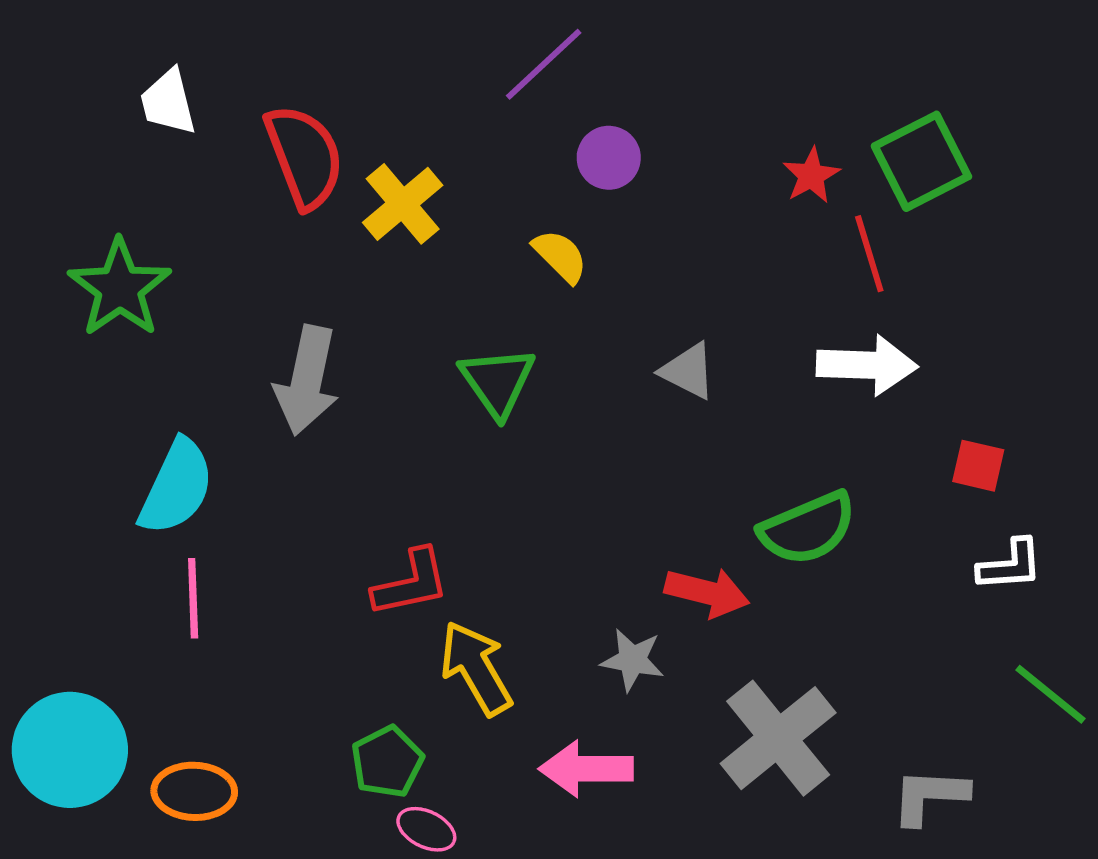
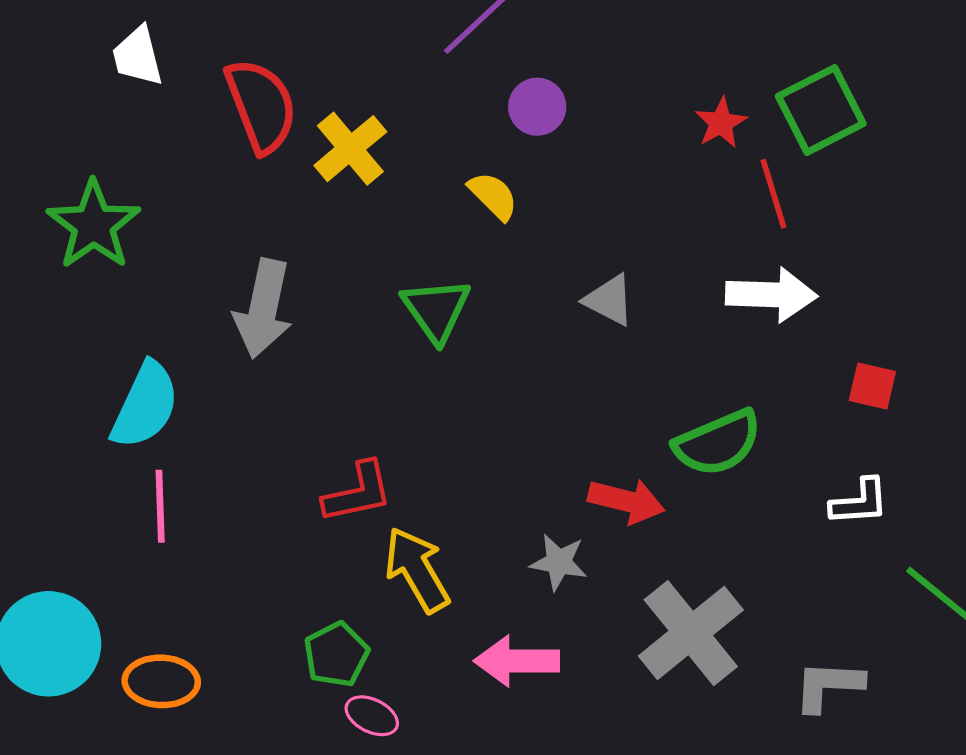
white L-shape: (1010, 565) -> (859, 502), moved

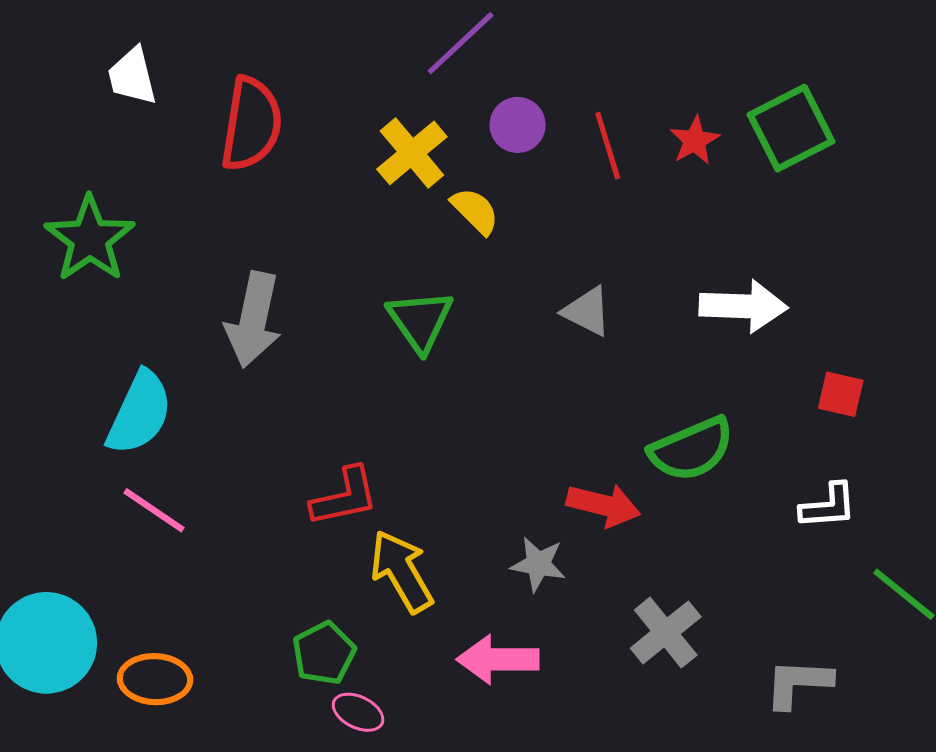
red semicircle: (261, 106) -> (251, 124), turned 30
yellow cross: (350, 149) -> (412, 153), moved
red line: (774, 194) -> (608, 146), moved
pink line: (160, 506) -> (154, 510), turned -54
gray cross: (691, 633) -> (666, 632), size x0.7

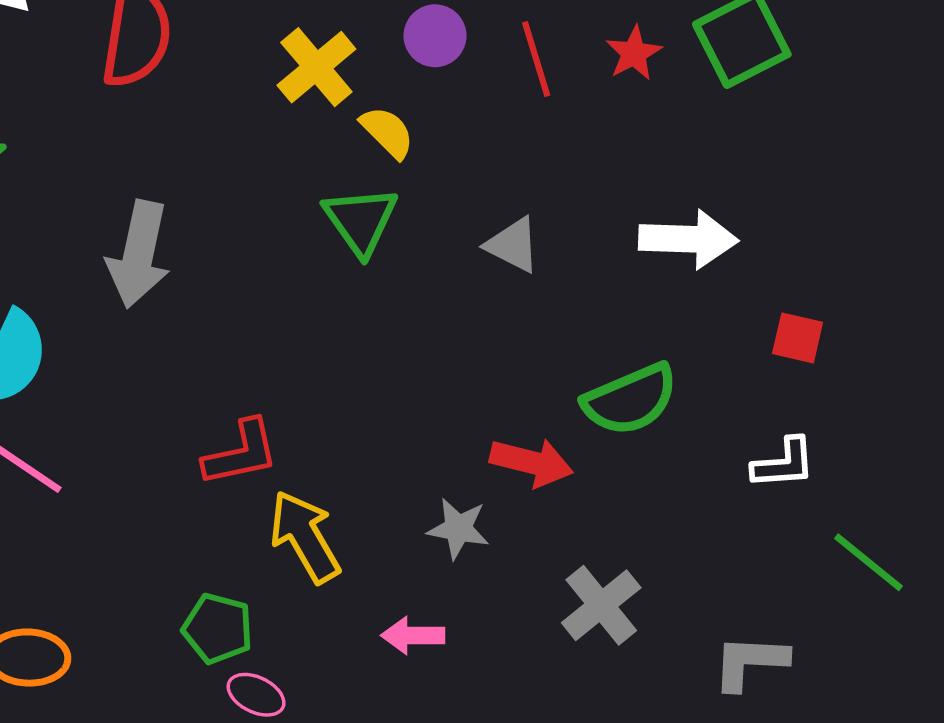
green triangle: (420, 321) -> (361, 221), moved
green pentagon: (324, 653) -> (218, 628), turned -30
pink arrow: (498, 659) -> (413, 635), size x0.7

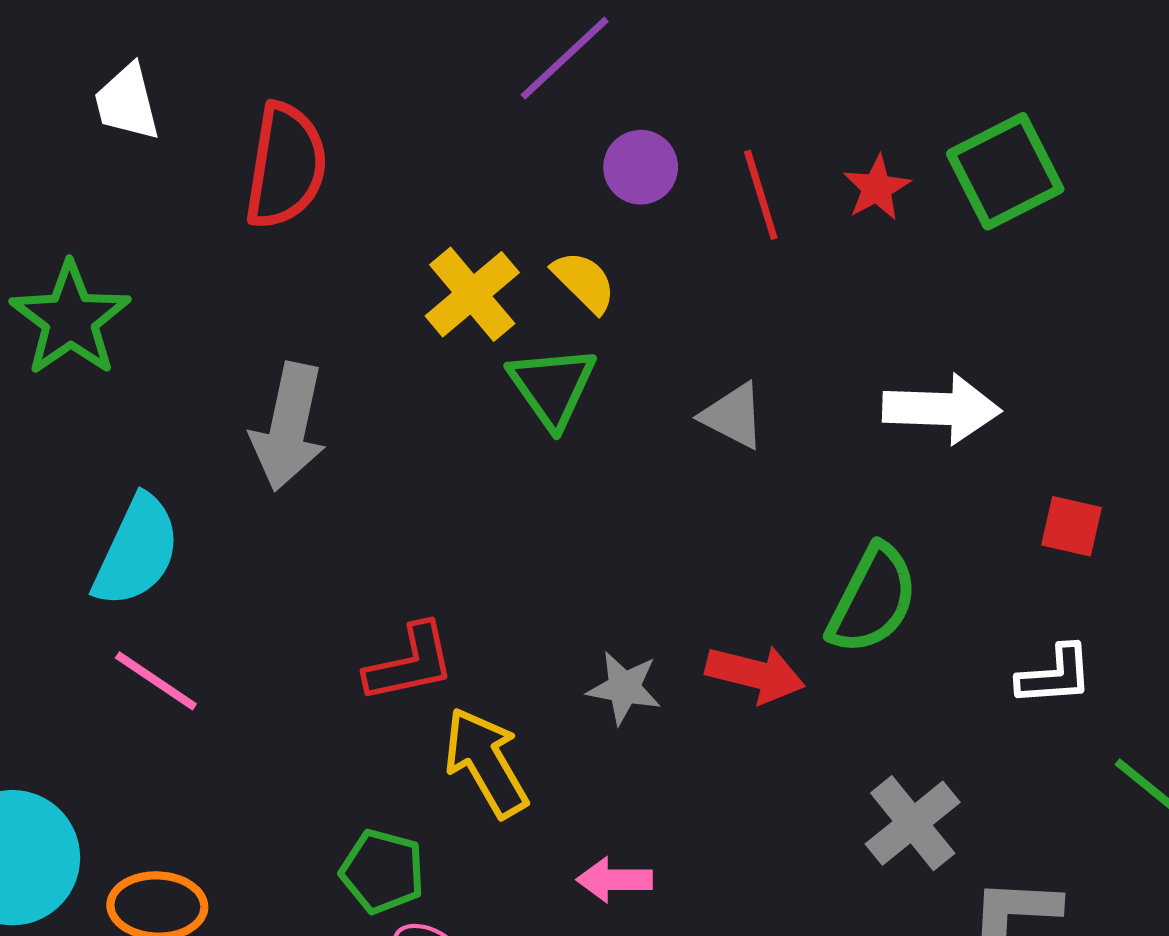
yellow cross: (316, 67) -> (472, 294), moved
green semicircle: (630, 400) -> (873, 599), turned -40
gray star: (458, 529) -> (624, 688), moved
gray cross: (601, 605) -> (913, 823), moved

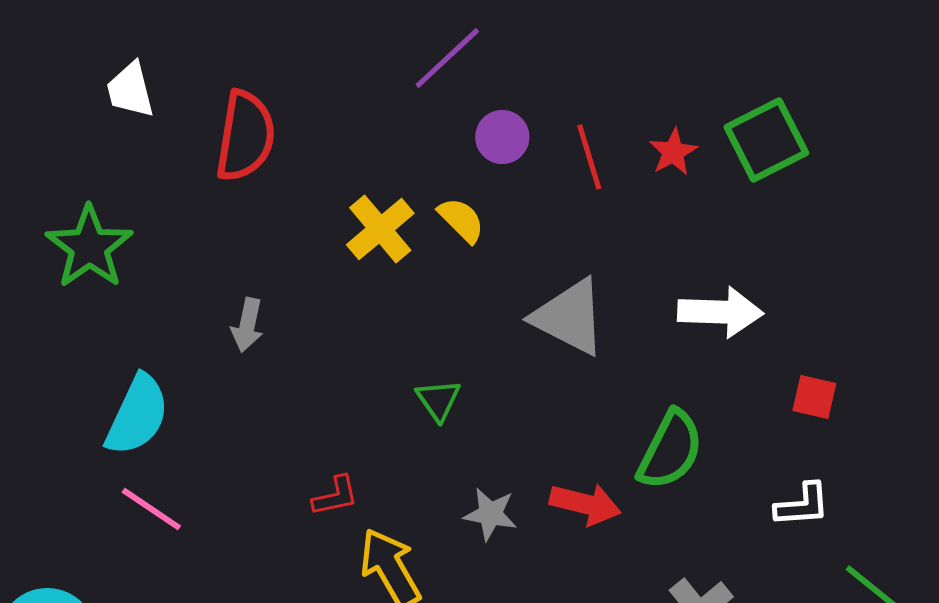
green triangle: (552, 387) -> (438, 400), moved, size x0.7
gray triangle: (733, 416) -> (569, 317), size x1.6
gray arrow: (289, 427) -> (247, 325), size x0.6
red L-shape: (410, 663) -> (335, 496), size x0.7

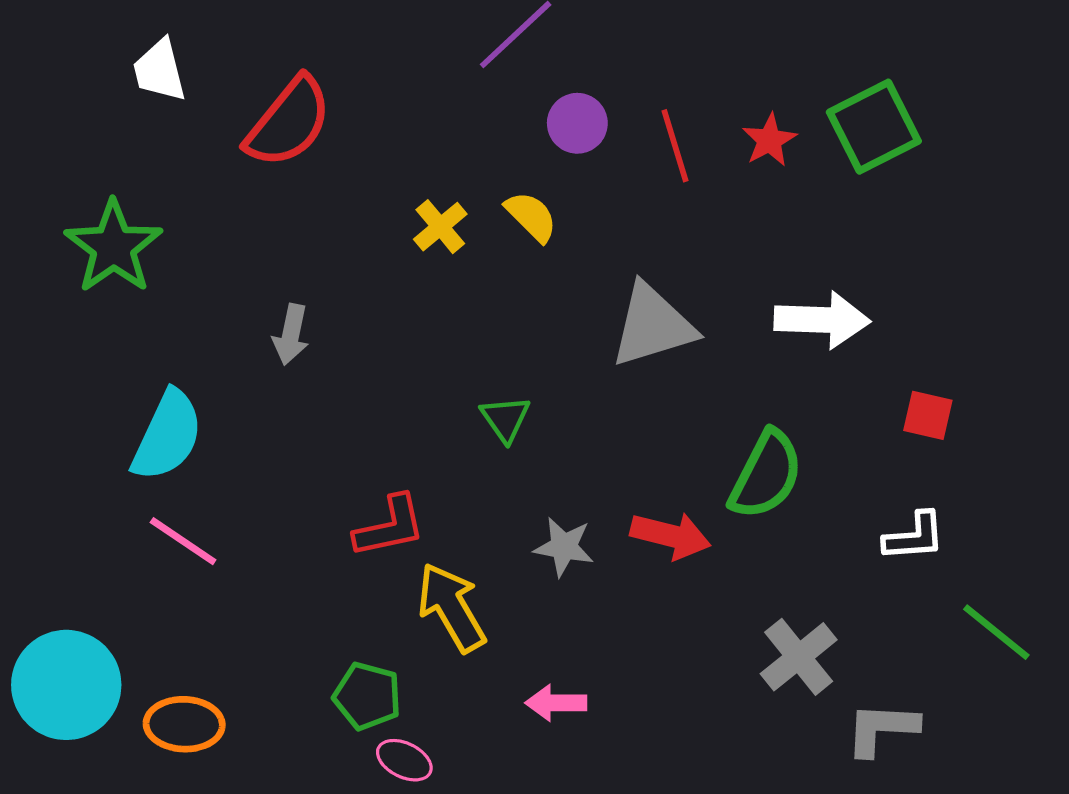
red semicircle: (245, 136) -> (289, 122), turned 30
yellow cross: (380, 229) -> (440, 227), size x0.7
gray triangle: (569, 317) -> (653, 325), turned -44
red L-shape: (335, 496) -> (390, 527), size x1.4

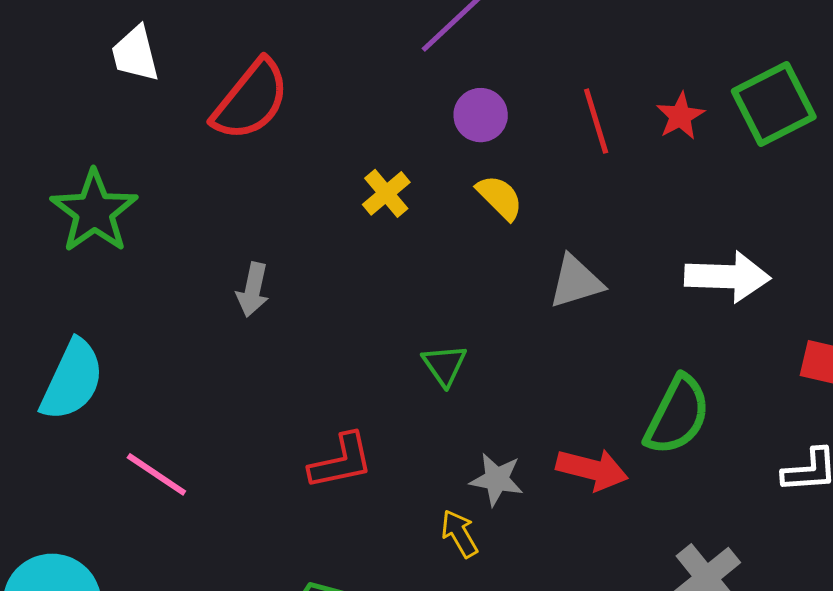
purple circle: (577, 123) -> (481, 115), moved
yellow semicircle: (531, 216) -> (500, 197), moved
gray triangle: (653, 325) -> (576, 282), size x0.7
cyan semicircle: (167, 436) -> (72, 380), moved
yellow arrow: (452, 607) -> (460, 534), moved, size x0.6

